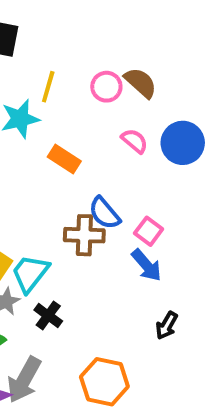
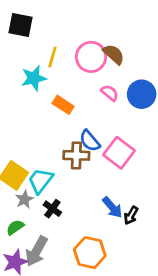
pink circle: (106, 87) -> (91, 57), size x1.5
pink square: (149, 231) -> (119, 153), size x1.6
blue arrow: (147, 265) -> (112, 207), moved

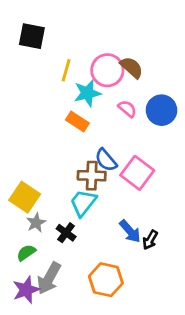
cyan star: (34, 78) -> (87, 93), moved
cyan trapezoid: (40, 181) -> (83, 203), moved

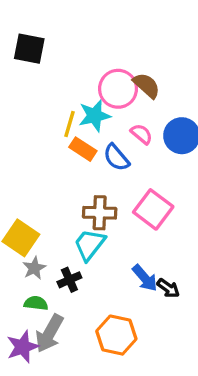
yellow line: (66, 70) -> (69, 124), moved
blue semicircle: (106, 160) -> (116, 157), moved
black cross: (66, 233) -> (69, 280), turned 30
black arrow: (150, 240) -> (168, 288), turned -84
green semicircle: (26, 253) -> (36, 303), moved, turned 42

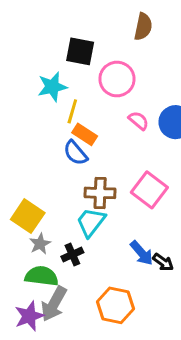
black square: (29, 49) -> (80, 51), moved
brown semicircle: (147, 85) -> (143, 27), moved, turned 60
cyan star: (95, 116) -> (52, 87), moved
blue semicircle: (116, 157) -> (75, 153), moved
green semicircle: (36, 303) -> (42, 276), size x1.5

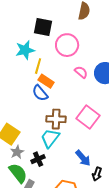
black arrow: (163, 262) -> (97, 174), moved, turned 72
green semicircle: (42, 276) -> (18, 173), turned 45

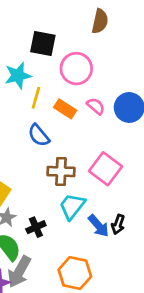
orange rectangle: (46, 81) -> (65, 109), moved
cyan trapezoid: (50, 138) -> (72, 206), moved
black arrow: (97, 174) -> (118, 224), moved

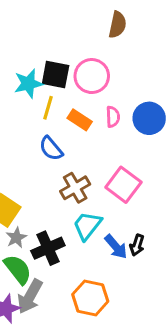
black square: (43, 43) -> (56, 75), moved
pink semicircle: (96, 106) -> (113, 117), turned 48
brown cross: (61, 172) -> (75, 188), turned -32
black cross: (36, 227) -> (48, 248), size x1.5

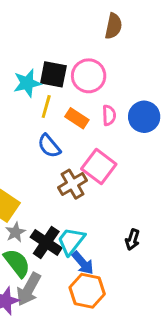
pink square: (123, 185) -> (99, 166), moved
cyan trapezoid: (87, 226) -> (71, 241), moved
blue arrow: (116, 247) -> (83, 263), moved
black cross: (48, 248) -> (46, 242), turned -32

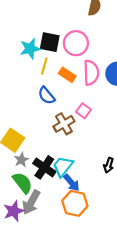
pink semicircle: (109, 115) -> (91, 73), size x1.6
pink square: (99, 166) -> (84, 111), size x0.6

